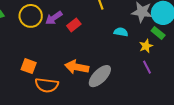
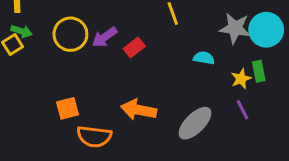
green rectangle: (158, 33) -> (259, 71), moved, turned 40
orange square: (29, 66) -> (67, 108), turned -35
gray ellipse: (100, 76) -> (195, 123), moved

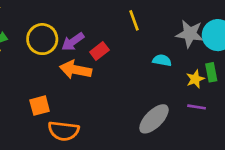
orange arrow: (139, 110) -> (75, 70), moved
purple line: (242, 110) -> (197, 107), turned -54

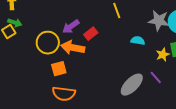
yellow circle: (42, 39) -> (48, 43), moved
orange square: (40, 106) -> (59, 69), moved
purple line: (197, 107) -> (156, 78), moved, turned 40

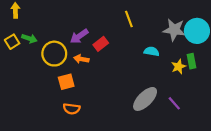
green arrow: (15, 23) -> (29, 38), moved
orange arrow: (73, 48) -> (81, 59), size x0.6
purple line: (156, 78) -> (174, 103), moved
orange semicircle: (64, 94) -> (72, 109), size x0.7

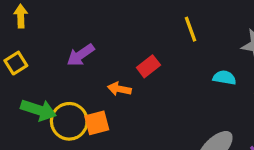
purple arrow: (79, 36) -> (81, 55), moved
green arrow: (29, 38) -> (39, 110), moved, size x1.5
yellow circle: (54, 54) -> (69, 121), moved

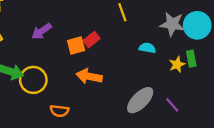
orange arrow: (119, 89) -> (89, 76), moved, size x1.5
orange square: (97, 123) -> (76, 45), moved

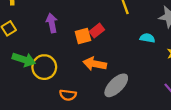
purple arrow: (42, 31) -> (52, 23), turned 114
gray ellipse: (140, 100) -> (116, 85), moved

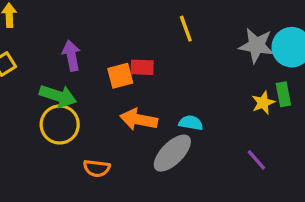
red rectangle: (97, 31) -> (142, 67), turned 40
cyan semicircle: (147, 38) -> (191, 123), moved
green arrow: (24, 60) -> (58, 96), moved

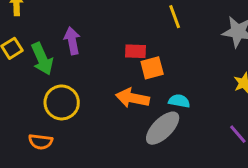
orange square: (120, 76) -> (152, 68), moved
green arrow: (58, 96) -> (42, 59), moved, turned 48
orange semicircle: (97, 168) -> (41, 142), moved

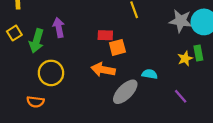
green arrow: (42, 59) -> (37, 41), turned 40
cyan semicircle: (179, 101) -> (150, 74), moved

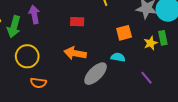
orange square: (117, 47) -> (124, 33), moved
orange semicircle: (35, 102) -> (38, 83), moved

